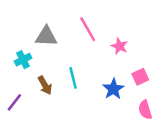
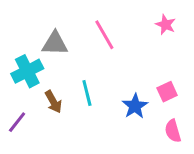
pink star: (119, 46) -> (166, 25), moved
cyan cross: (23, 60) -> (27, 71), size x1.5

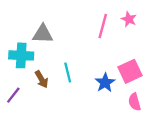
pink line: (104, 35) -> (103, 26), moved, turned 45
cyan cross: (27, 71) -> (21, 55), turned 30
pink square: (167, 92) -> (130, 71), size x1.5

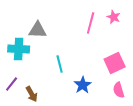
brown arrow: (42, 79) -> (32, 94), moved
blue star: (105, 83) -> (83, 85), moved

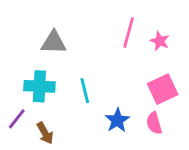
pink star: (114, 17) -> (160, 41), moved
cyan cross: (19, 49) -> (39, 86), moved
pink semicircle: (119, 90) -> (154, 123), moved

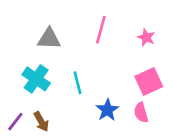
pink line: (129, 33) -> (101, 30), moved
cyan cross: (39, 86) -> (36, 79), turned 32
purple line: (17, 119) -> (15, 122), moved

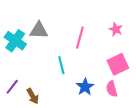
pink line: (101, 30) -> (80, 38), moved
cyan cross: (36, 79) -> (15, 41), moved
purple line: (15, 122) -> (12, 87), moved

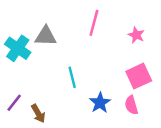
pink line: (80, 38) -> (94, 23), moved

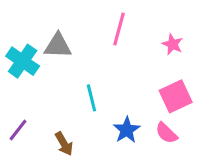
pink semicircle: (131, 105) -> (166, 133), turned -30
brown arrow: (38, 114) -> (64, 144), moved

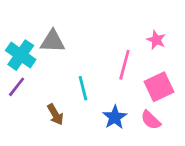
pink line: (119, 29) -> (124, 65), moved
purple line: (18, 130) -> (17, 87), moved
brown arrow: (64, 144) -> (55, 114), moved

